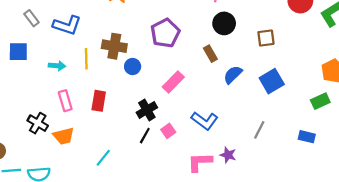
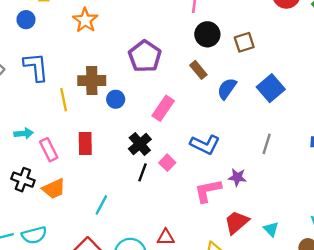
blue L-shape: (67, 25) -> (36, 67), turned -104
brown square: (266, 38) -> (244, 42), moved
cyan arrow: (57, 66) -> (24, 133), moved

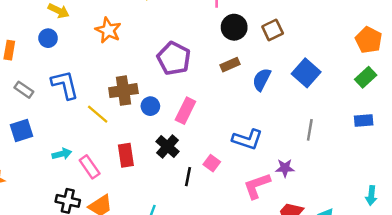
brown rectangle: (198, 70) -> (230, 65), turned -66
yellow line: (64, 100) -> (98, 114), turned -30
pink rectangle: (163, 108) -> (185, 111), moved
black cross: (140, 144) -> (168, 146), moved

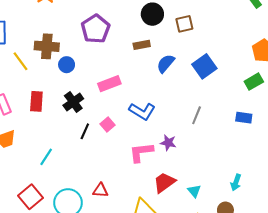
pink rectangle: (185, 111) -> (109, 84), moved, turned 30

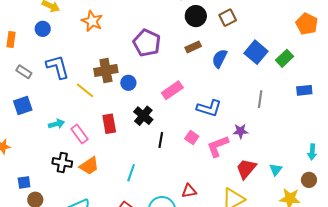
green rectangle: (254, 82) -> (285, 58), moved
pink square: (107, 125) -> (192, 138), moved
cyan triangle: (194, 191) -> (276, 170), turned 32

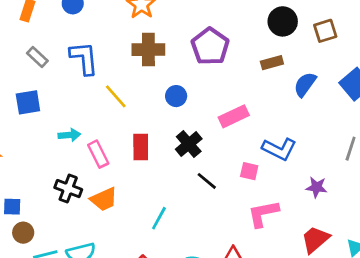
brown cross: (106, 70) -> (148, 50), moved
pink square: (192, 138) -> (249, 171), moved, turned -32
black line: (161, 140) -> (207, 181), turned -70
pink L-shape: (218, 146) -> (263, 214), moved

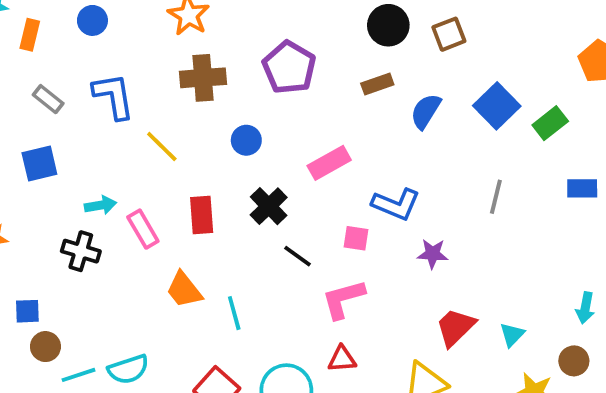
purple star: (316, 187) -> (433, 254), moved
black cross: (68, 189) -> (81, 251), moved
orange trapezoid: (104, 199) -> (184, 290), moved, turned 80
pink L-shape: (263, 214) -> (343, 299), moved
cyan line: (159, 218) -> (234, 313), turned -40

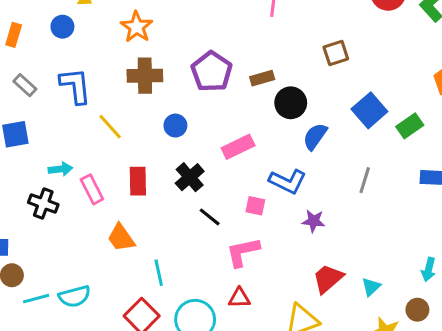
black circle: (388, 25) -> (291, 103), moved
brown rectangle: (377, 84) -> (262, 78), moved
blue semicircle: (426, 111) -> (315, 136), moved
cyan line: (234, 313) -> (159, 273), moved

